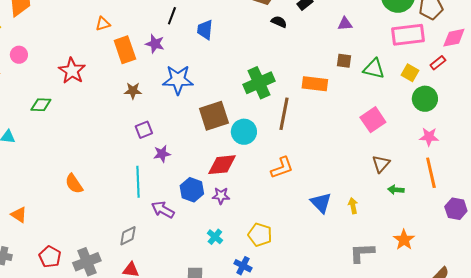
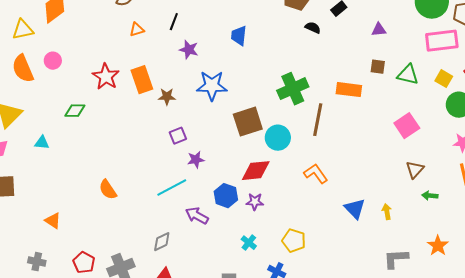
black line: (172, 16) -> (174, 22), moved
orange rectangle: (125, 50) -> (142, 80), moved
orange L-shape: (282, 168) -> (316, 174), turned -105
cyan line: (138, 182) -> (172, 188), turned 64

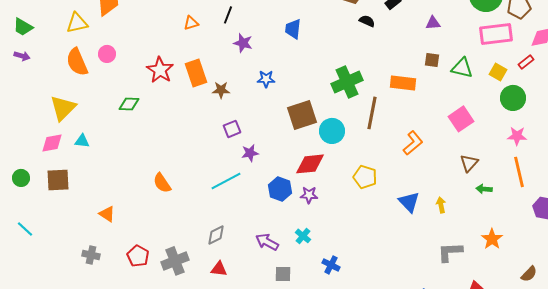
blue star: (212, 86) -> (266, 79), size x0.6
cyan triangle: (42, 143) -> (82, 141), moved
orange L-shape: (316, 174) -> (413, 143), moved, turned 85
purple arrow: (197, 216) -> (267, 242), moved
yellow pentagon: (294, 241) -> (365, 177), moved

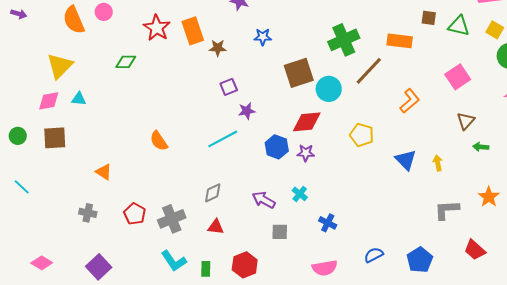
brown line: (372, 113) -> (369, 71), turned 32

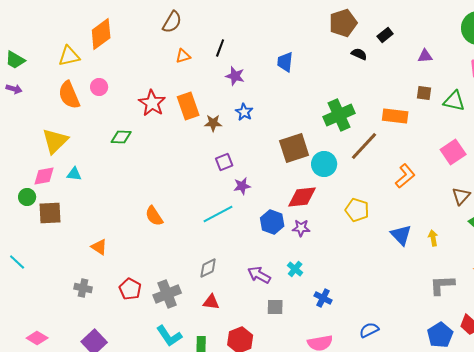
blue star: (263, 37) -> (244, 112), moved, turned 30
green circle: (18, 136) -> (27, 197), moved
blue pentagon: (420, 260) -> (440, 335), moved

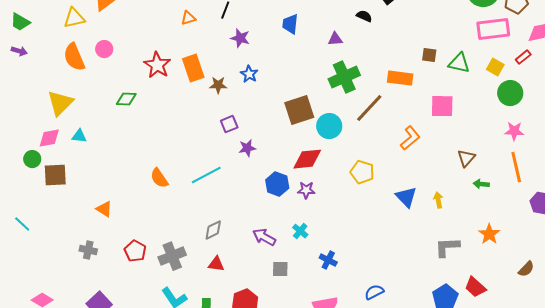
purple triangle: (425, 56) -> (335, 39), moved
pink square: (453, 152) -> (442, 106), moved, turned 35
cyan line: (218, 214) -> (206, 175), moved

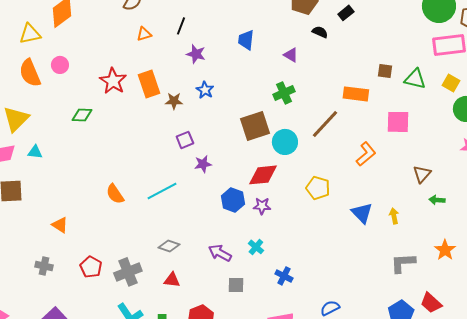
purple triangle: (335, 39) -> (291, 55), turned 35
green cross: (344, 77) -> (284, 93), moved, size x0.7
gray diamond: (213, 230) -> (169, 246), turned 45

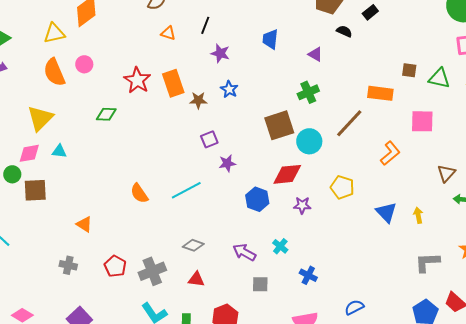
orange triangle: (144, 34) -> (168, 33), turned 35
purple star: (262, 206) -> (302, 205), moved

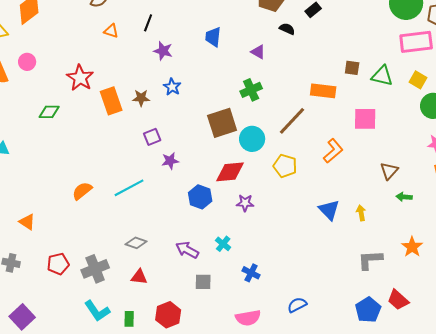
orange rectangle: (173, 83) -> (111, 101), moved
yellow pentagon: (342, 187) -> (285, 166), moved
orange semicircle: (139, 193) -> (82, 191), turned 85
red pentagon: (115, 266) -> (58, 264), turned 30

